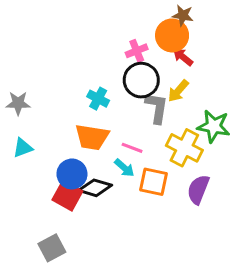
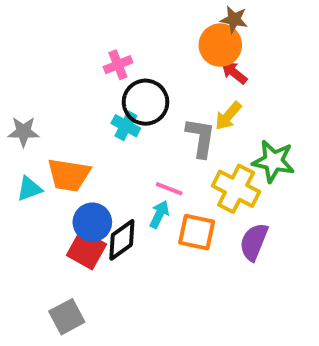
pink cross: (137, 51) -> (118, 65), moved
black circle: (141, 80) -> (146, 102), moved
orange trapezoid: (92, 137) -> (69, 175), moved
cyan arrow: (124, 168) -> (159, 214), turned -105
black diamond: (95, 188) -> (122, 240), turned -52

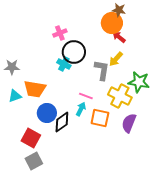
red square: (86, 250) -> (31, 138), moved

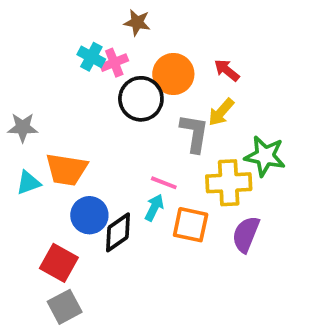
brown star: (119, 10) -> (137, 22), moved
orange circle: (112, 23) -> (173, 74), moved
cyan cross: (64, 64) -> (91, 57), moved
yellow cross: (120, 96) -> (229, 183), turned -30

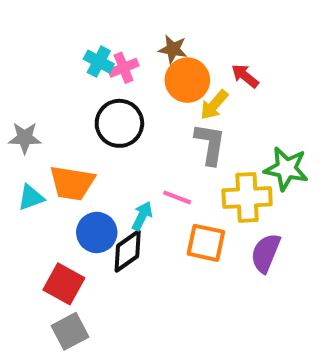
brown star: (137, 22) -> (173, 49), moved
black circle: (141, 99) -> (119, 123), moved
yellow arrow: (221, 112) -> (214, 105), moved
cyan arrow: (154, 208) -> (142, 216), moved

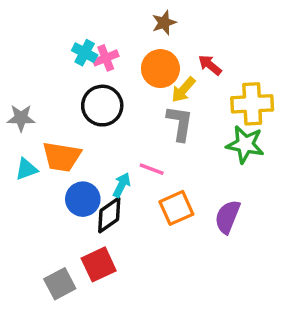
brown star: (173, 49) -> (164, 23), moved, turned -30
yellow cross: (247, 197) -> (252, 104), moved
orange square: (206, 243) -> (176, 208), turned -36
red square: (64, 284) -> (99, 264), moved, turned 36

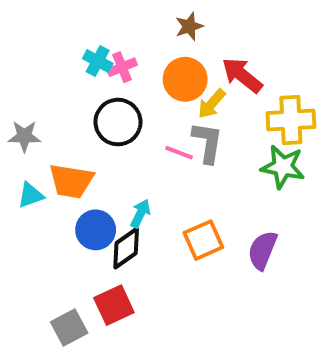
red arrow: (210, 65) -> (242, 75), size x1.5
pink line: (152, 169) -> (179, 153), moved

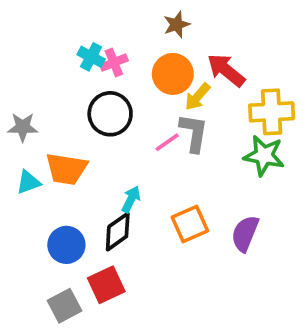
pink line: (179, 153) -> (167, 142), turned -56
blue circle: (96, 230) -> (66, 245), moved

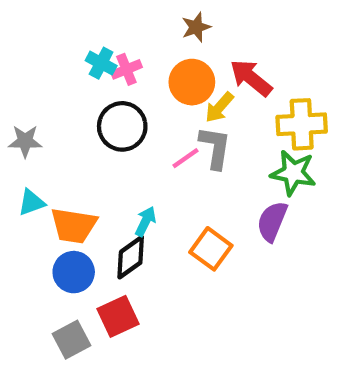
orange trapezoid: (66, 169) -> (74, 226), moved
orange square: (190, 224) -> (211, 249), turned -30
purple semicircle: (245, 233) -> (272, 221), moved

